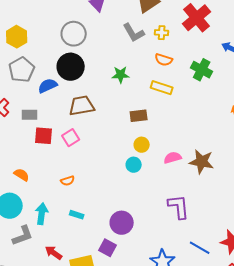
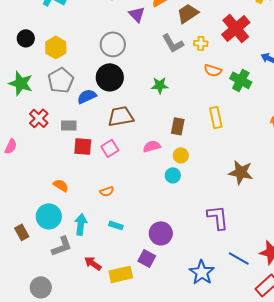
orange semicircle: (164, 60) -> (213, 70), moved
yellow rectangle: (162, 88) -> (216, 117), moved, turned 60
brown rectangle: (139, 116) -> (178, 126), turned -72
pink semicircle: (173, 158) -> (152, 146), moved

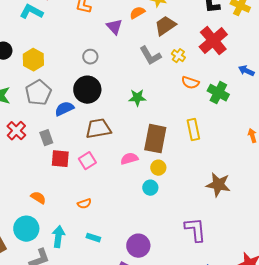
yellow cross: (201, 43) -> (178, 56), turned 32
gray circle: (113, 44) -> (90, 57), size x0.6
gray rectangle: (69, 125) -> (46, 138), turned 70
brown rectangle: (178, 126) -> (155, 139), size x1.6

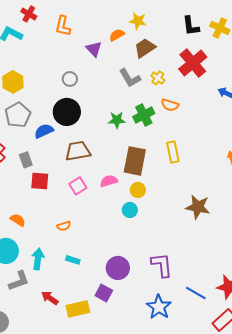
green cross: (218, 93) -> (144, 115), moved, turned 35
pink square: (87, 161) -> (78, 186), moved
purple L-shape: (195, 230) -> (162, 265), moved

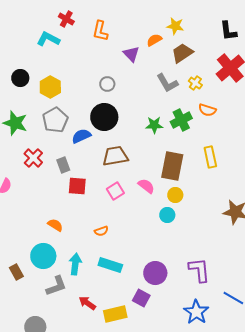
pink semicircle: (109, 181) -> (146, 186), turned 54
cyan rectangle: (73, 260) -> (110, 265), size x1.6

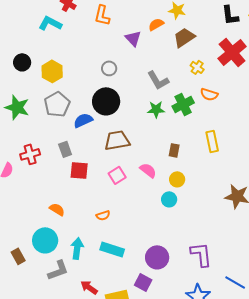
gray L-shape: (167, 83) -> (158, 80), moved
red cross: (33, 158) -> (30, 154), moved, turned 30
brown rectangle: (172, 166) -> (174, 150), size x0.5

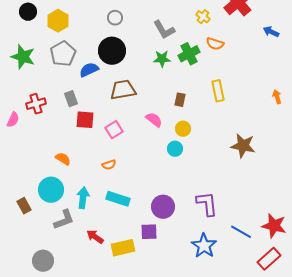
pink square: (117, 175) -> (114, 130), moved
purple square: (143, 282) -> (149, 232), turned -30

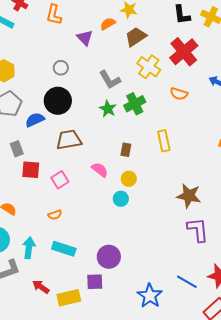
yellow cross: (203, 17) -> (149, 67), size x1.6
orange semicircle: (215, 44) -> (179, 94), moved
green star: (162, 59) -> (108, 109), turned 30
purple L-shape: (207, 204) -> (198, 230), moved

